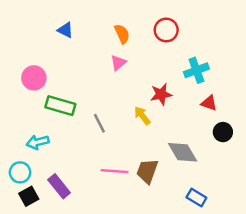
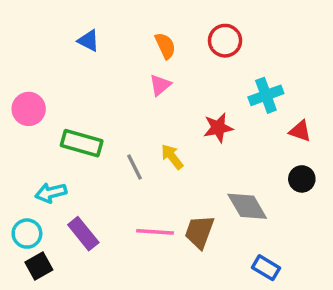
pink circle: (34, 78) -> (29, 109), moved
red triangle: (209, 103) -> (300, 131), moved
yellow arrow: (142, 116) -> (172, 157), moved
purple rectangle: (59, 186) -> (83, 234), moved

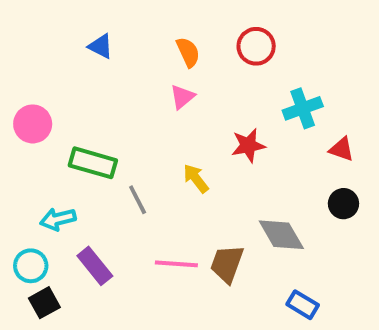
gray line: (135, 167) -> (138, 200), moved

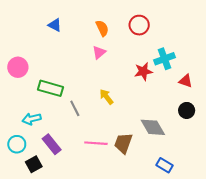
red star: (248, 145) -> (143, 71), moved
black square: (44, 303) -> (34, 164), moved

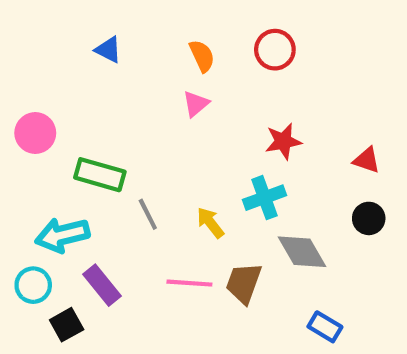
cyan cross: (164, 59) -> (264, 198), moved
yellow arrow: (106, 97) -> (210, 223), moved
cyan arrow: (32, 119) -> (62, 235), size x1.4

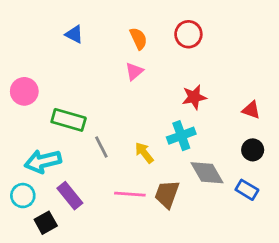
blue rectangle: (325, 327) -> (247, 190), moved

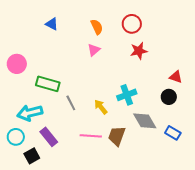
red star: (194, 97) -> (139, 51), moved
black circle: (253, 150) -> (169, 97), moved

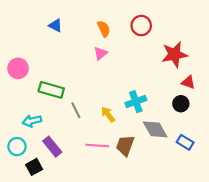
red star: (139, 51) -> (174, 54), moved, size x1.4
cyan arrow: (30, 113) -> (32, 121), size x0.7

